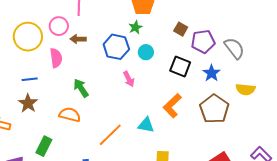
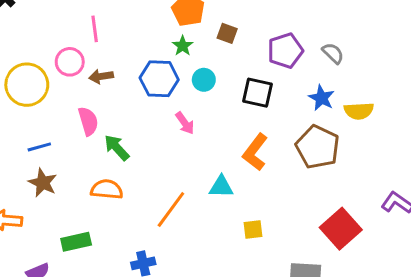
brown square: (181, 29) -> (227, 33), moved
gray semicircle: (234, 48) -> (333, 53), size x0.7
pink semicircle: (56, 58) -> (88, 121), moved
blue star: (212, 73) -> (322, 98), moved
green rectangle: (44, 146) -> (76, 242), turned 60

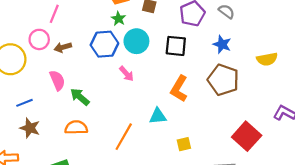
pink line: (95, 29) -> (54, 14), turned 36
cyan circle: (204, 80) -> (136, 41), size x1.5
yellow semicircle: (359, 111) -> (267, 59), moved

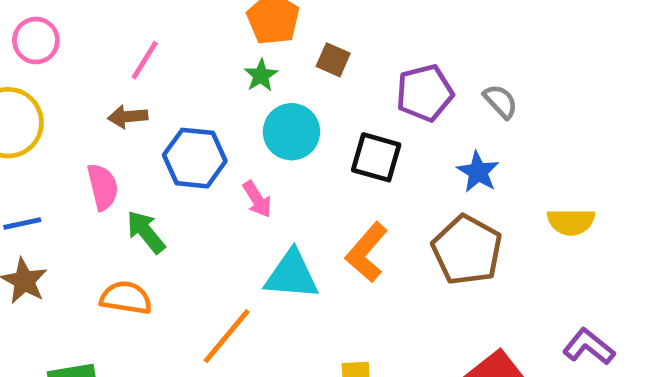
pink line: (54, 14) -> (145, 60), moved
pink circle: (39, 39) -> (36, 41), moved
blue hexagon: (104, 44) -> (195, 158), moved
cyan triangle: (158, 116) -> (292, 275), moved, size x1.4

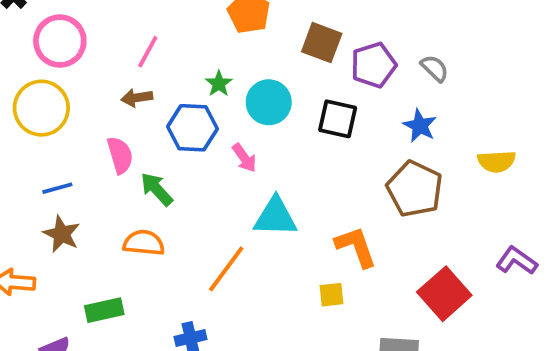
pink circle: (36, 41) -> (60, 41), size x1.4
brown square: (333, 60) -> (322, 43), moved, size x1.5
green star: (261, 75) -> (219, 84), moved
orange L-shape: (367, 252) -> (356, 247), moved, turned 123

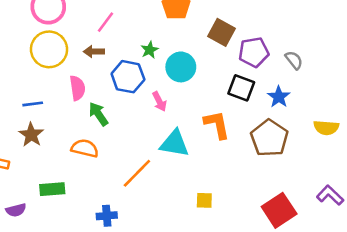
yellow circle: (41, 108) -> (49, 49), moved
black square: (338, 119) -> (241, 88), moved
orange L-shape: (356, 247) -> (217, 125), moved

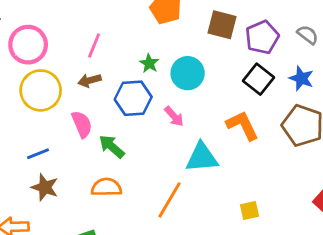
black square: (241, 88) -> (258, 79), turned 32

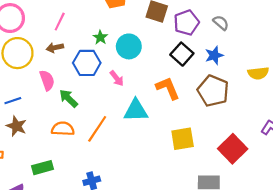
blue star: (301, 78) -> (214, 55), turned 30
orange line: (170, 200) -> (97, 129), moved
yellow square: (250, 211) -> (183, 139), moved, size x1.6

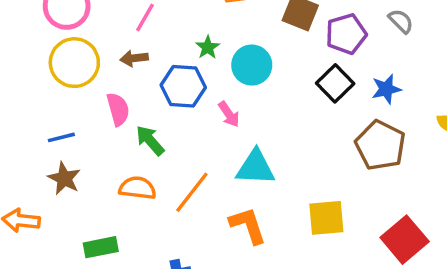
gray semicircle: (221, 23) -> (401, 21), moved
orange L-shape: (168, 88) -> (248, 225), moved

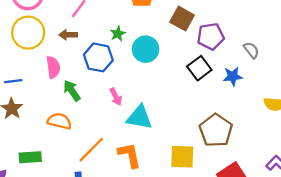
gray semicircle: (401, 21) -> (251, 50), moved
pink arrow: (229, 114) -> (116, 97), moved
brown pentagon: (380, 145) -> (216, 130), moved
orange line: (192, 192) -> (91, 150), moved

